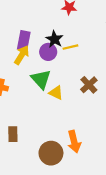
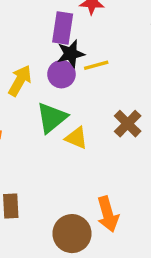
black star: (55, 39) -> (71, 54), turned 30
purple rectangle: (24, 41) -> (63, 28), moved
green triangle: (41, 79) -> (52, 118), turned 35

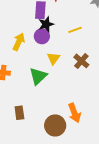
yellow line: (96, 65) -> (75, 30), moved
green triangle: (52, 118) -> (38, 76), moved
yellow triangle: (76, 138) -> (53, 58), moved, turned 48

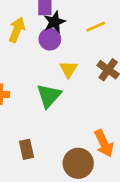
yellow arrow: (19, 42) -> (17, 30), moved

